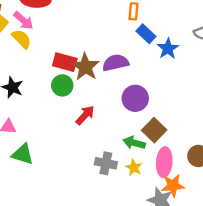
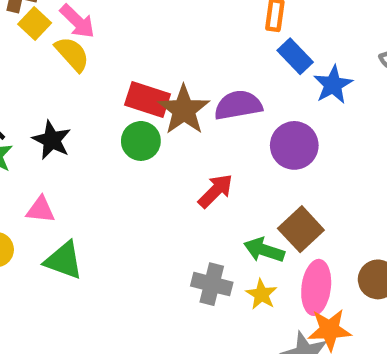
purple circle: (135, 98) -> (294, 145), moved
red arrow: (85, 115) -> (216, 191), moved

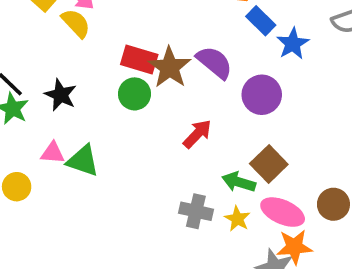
purple semicircle: (238, 105) -> (214, 62), turned 51
green triangle: (64, 260) -> (83, 161), moved
pink ellipse: (316, 287) -> (283, 212), turned -72

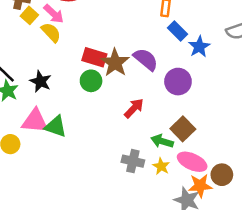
pink triangle: (53, 153) -> (35, 121), size x1.6
brown circle: (333, 204) -> (222, 175), moved

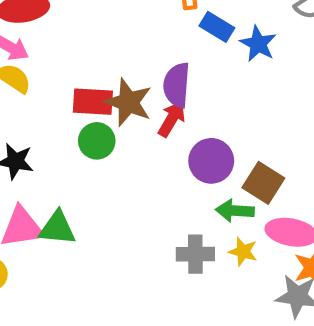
purple semicircle: (146, 59) -> (177, 85), turned -112
purple circle: (178, 82) -> (211, 161), moved
red arrow: (134, 108) -> (172, 119), moved

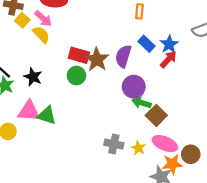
blue rectangle: (217, 27) -> (146, 44), moved
red arrow: (172, 119) -> (168, 59), moved
purple circle: (211, 161) -> (134, 87), moved
green arrow: (235, 211) -> (142, 103), moved

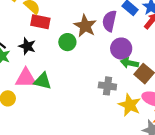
red rectangle: (79, 55) -> (40, 22), moved
gray cross: (114, 144) -> (107, 86), moved
yellow star: (138, 148) -> (130, 105), size x1.6

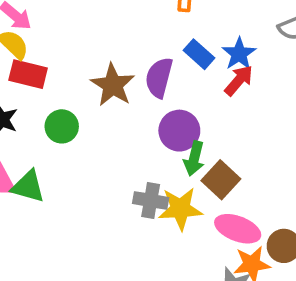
green circle: (67, 42) -> (62, 126), moved
green arrow: (130, 63) -> (194, 158), turned -90
yellow star: (130, 105) -> (180, 209), moved, turned -30

